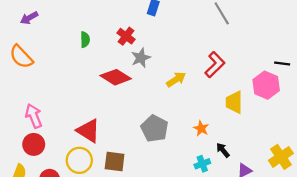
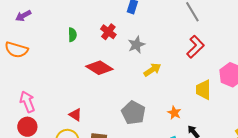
orange semicircle: (21, 57) -> (16, 50), turned -30
gray star: (141, 58) -> (136, 45), moved
red L-shape: (215, 65) -> (195, 47), moved
red triangle: (88, 131) -> (75, 115), size x0.6

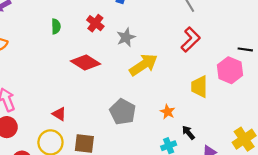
yellow arrow: (152, 70) -> (143, 65), size x1.5

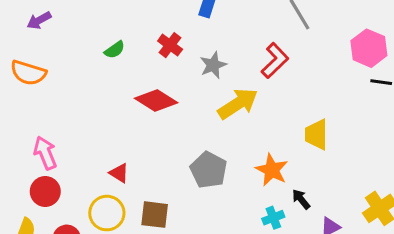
green semicircle: (56, 26) -> (115, 50), turned 56
red L-shape: (191, 40) -> (275, 60), moved
pink hexagon: (230, 70) -> (369, 48), moved
orange star: (168, 112) -> (272, 170), size x1.5

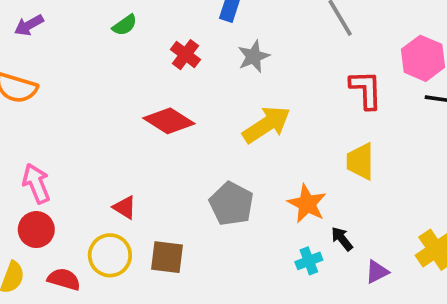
green semicircle: (115, 50) -> (125, 25), moved
red L-shape: (275, 60) -> (366, 90), moved, turned -48
gray star: (213, 65) -> (254, 56), moved

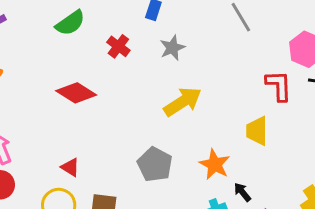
green semicircle: (125, 25) -> (70, 23), size x1.5
red L-shape: (366, 90) -> (279, 86), moved
red diamond: (169, 121) -> (76, 93), moved

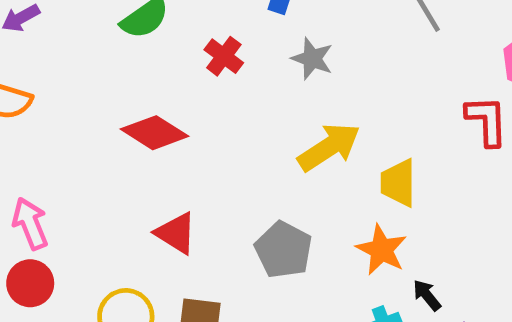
gray star: (172, 48) -> (312, 59), turned -30
yellow trapezoid: (257, 131) -> (398, 183), moved
red triangle: (70, 167) -> (176, 233), moved, size x1.4

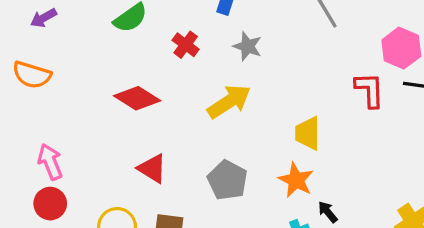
yellow arrow: (329, 147) -> (229, 102), moved

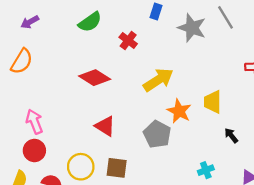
gray star: (247, 46) -> (192, 28), moved, size x1.4
orange semicircle: (32, 75) -> (22, 61), turned -76
orange star: (296, 180) -> (179, 111), moved
black arrow: (328, 212) -> (231, 135), moved

